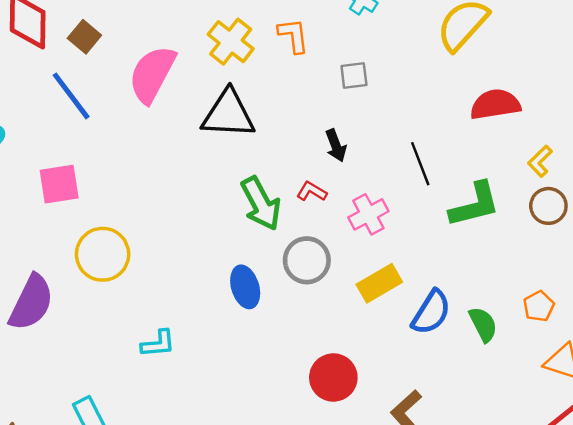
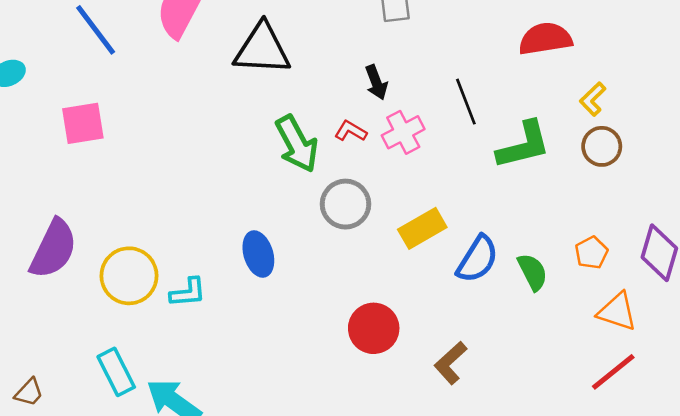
pink cross: (368, 214) -> (403, 132), moved
yellow circle: (103, 254) -> (129, 276), moved
blue ellipse: (245, 287) -> (258, 254), moved

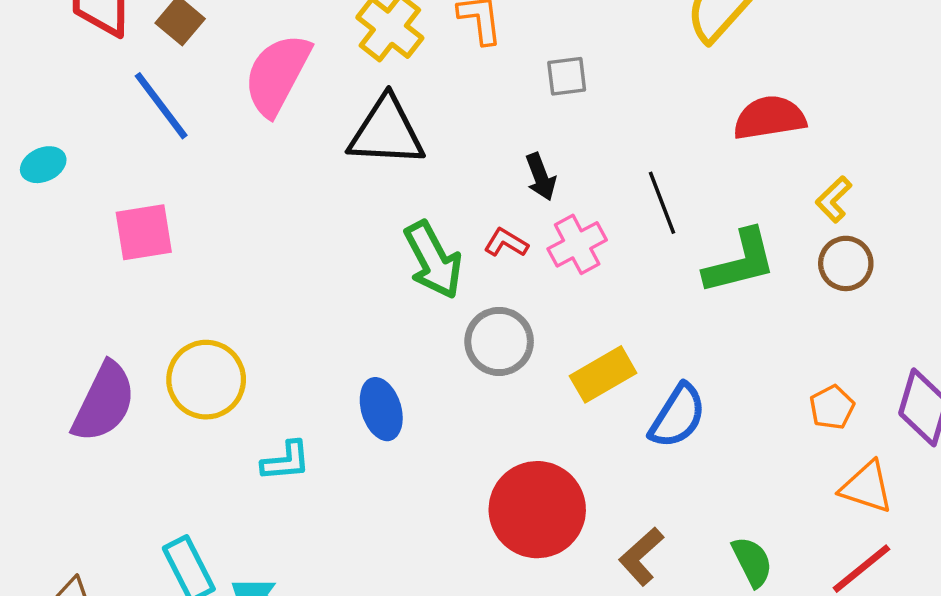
green semicircle: (533, 272) -> (752, 562), moved
yellow circle: (129, 276) -> (206, 380), moved
red circle: (374, 328) -> (537, 510), size x1.4

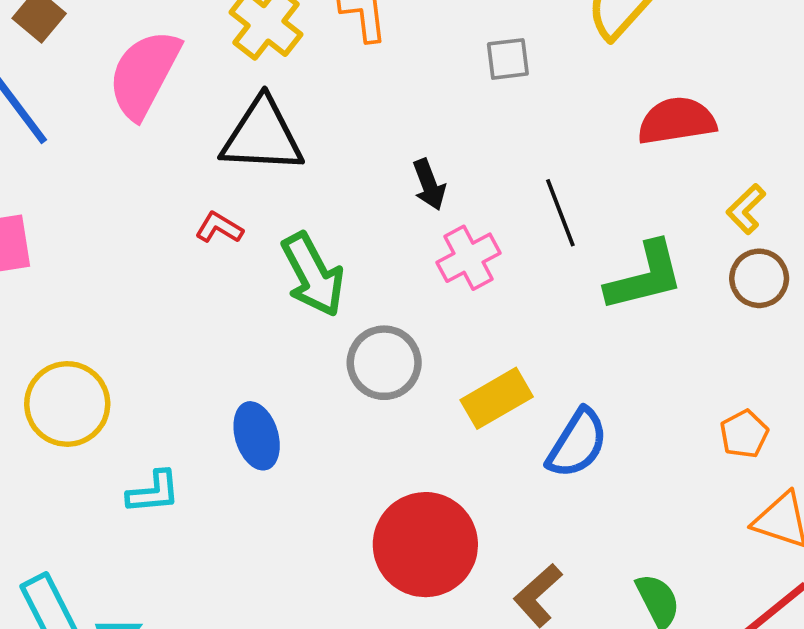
gray square: (567, 76) -> (508, 59), moved
red L-shape: (506, 243) -> (219, 228), moved

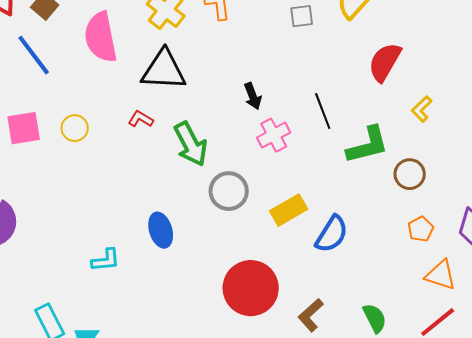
gray square: (508, 59) -> (302, 16), moved
pink semicircle: (144, 74) -> (101, 37), turned -39
red semicircle: (677, 121) -> (385, 62), turned -51
brown circle: (759, 278) -> (410, 174), moved
yellow circle: (67, 404) -> (75, 128), moved, size x0.6

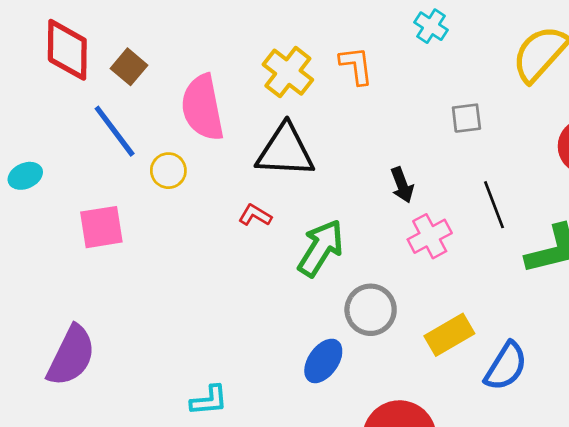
gray square: (302, 16) -> (466, 118), moved
yellow circle: (75, 128) -> (168, 171), moved
green arrow: (191, 144) -> (321, 248), turned -120
blue ellipse: (161, 230) -> (323, 361), moved, turned 52

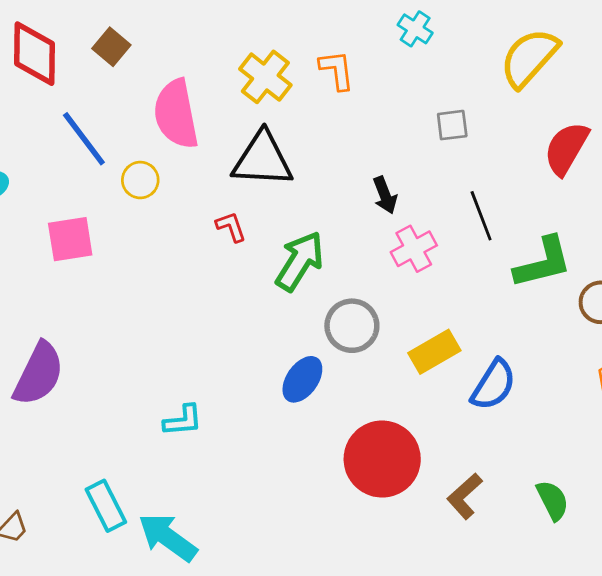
brown square: (129, 67) -> (111, 47), moved
red L-shape: (255, 215) -> (231, 227), turned 40

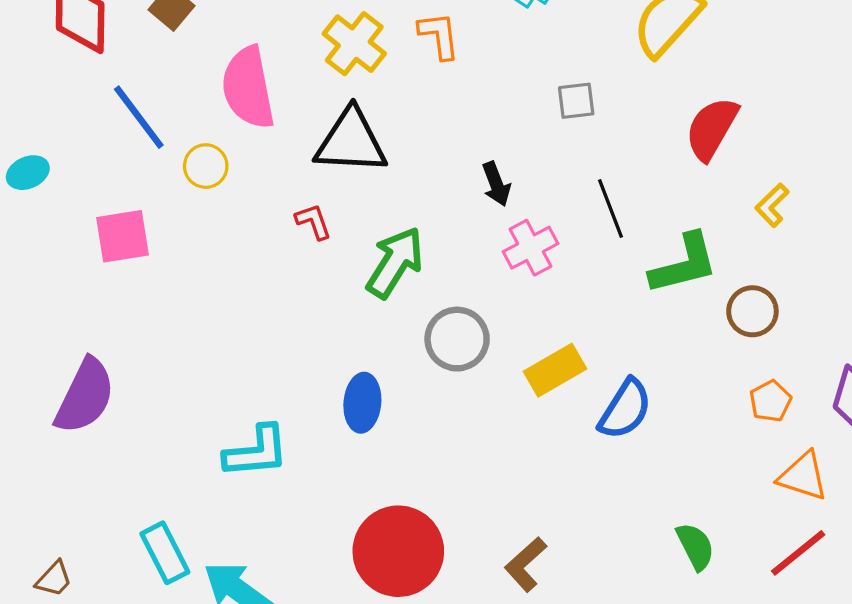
blue ellipse: (302, 379) -> (362, 403), moved, turned -30
cyan L-shape: (183, 421) -> (256, 452), size x1.4
red circle: (382, 459) -> (398, 551), moved
brown L-shape: (465, 496) -> (526, 564), moved

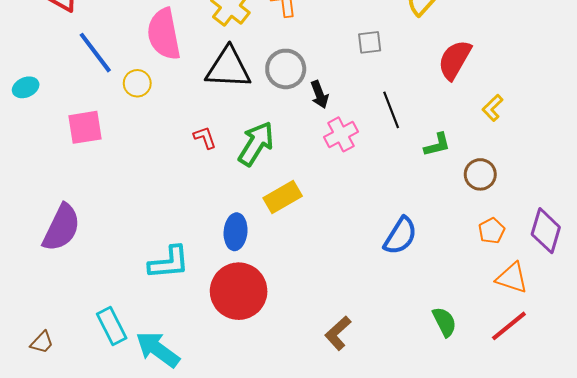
red L-shape: (313, 222) -> (205, 138), moved
green L-shape: (684, 264) -> (437, 145), size x0.6
gray circle: (457, 339) -> (286, 69), moved
yellow rectangle: (555, 370) -> (283, 197), moved
red circle: (398, 551) -> (239, 291), moved

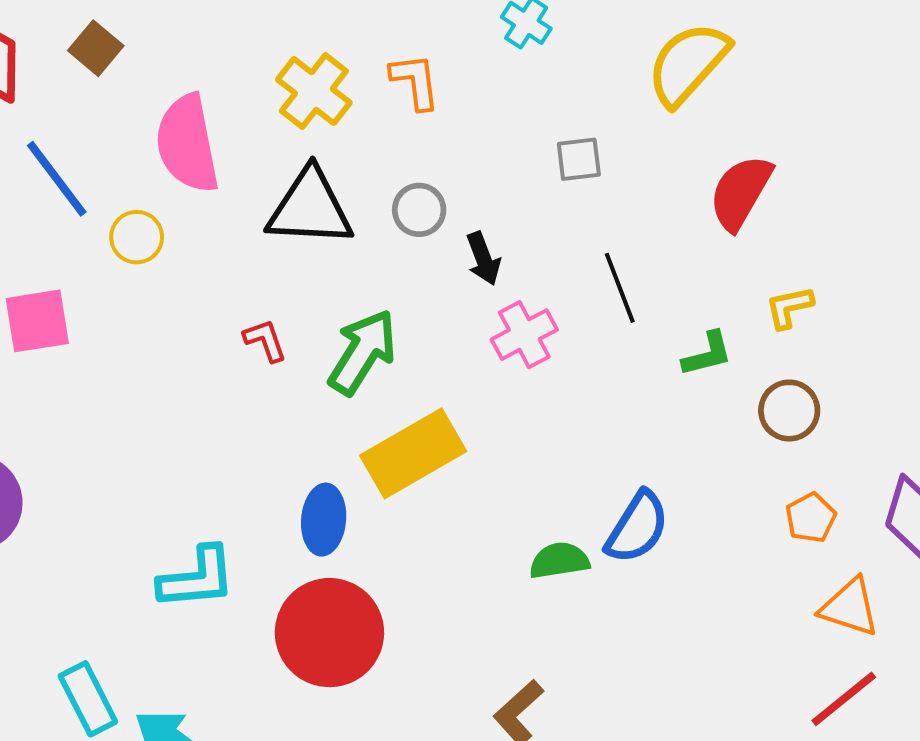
gray circle: (286, 69) -> (419, 210), size x0.7
yellow L-shape: (493, 108) -> (789, 307), moved, turned 32
yellow rectangle: (283, 197) -> (413, 453), size x1.4
green semicircle: (444, 322) -> (559, 561), moved, turned -72

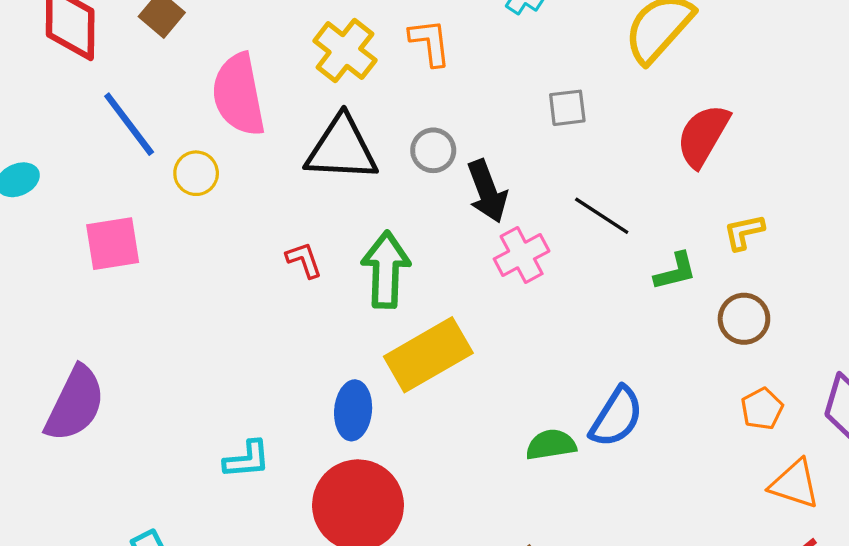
black arrow: (483, 259) -> (487, 191), size x1.4
black line: (620, 288) -> (602, 216), turned -36
green arrow: (363, 352) -> (386, 270), turned -30
cyan L-shape: (197, 578) -> (247, 459), size x0.7

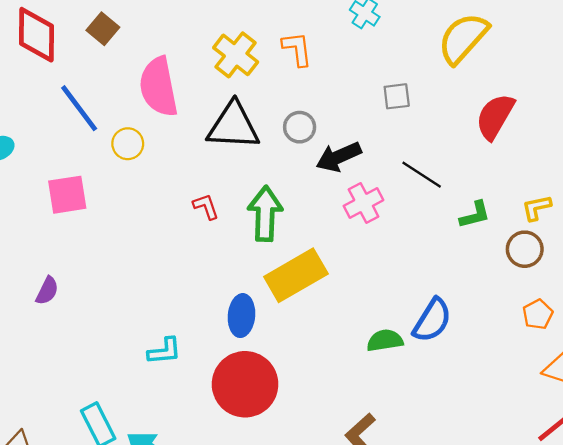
black arrow: (487, 191) -> (339, 157), turned 87
yellow L-shape: (744, 232) -> (537, 208), moved
purple semicircle: (75, 404) -> (47, 291), moved, size x0.5

